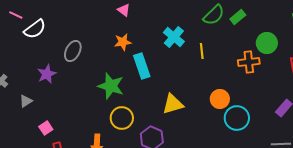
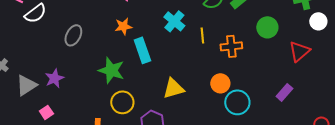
orange cross: (249, 62) -> (231, 46), moved
purple star: (47, 74) -> (54, 78), moved
gray triangle: (26, 101) -> (26, 85), size x1.6

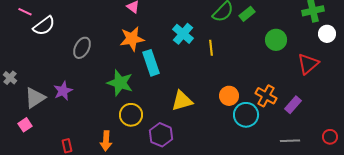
orange star: (123, 26) -> (132, 39), size x1.4
orange cross: (231, 46) -> (266, 96), moved, turned 35
pink square: (46, 112) -> (25, 125), moved

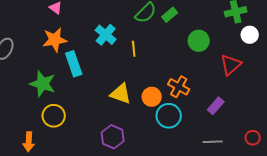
orange cross: (266, 96) -> (179, 87), moved
yellow triangle: (182, 101) -> (121, 94), moved, turned 35
purple hexagon: (161, 135) -> (113, 137), moved

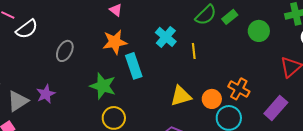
green circle: (199, 41) -> (259, 31), moved
yellow triangle: (121, 94) -> (181, 96), turned -35
purple rectangle: (216, 106) -> (276, 108), size x1.4

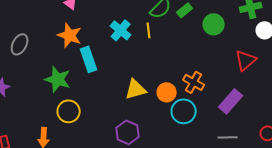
orange star: (115, 42) -> (70, 35), turned 30
yellow line: (194, 51) -> (149, 30), moved

